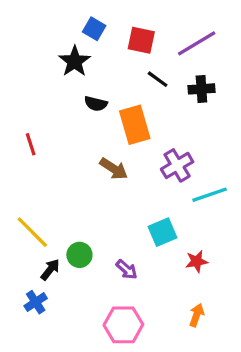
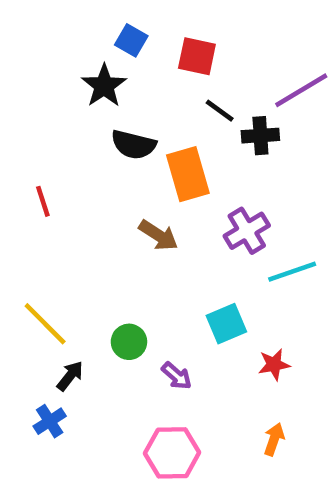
purple line: (197, 43) -> (301, 90), moved
black cross: (201, 89) -> (260, 136), moved
black semicircle: (96, 104) -> (134, 145), size x1.4
green circle: (79, 255) -> (129, 342), moved

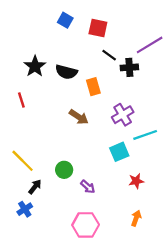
black star: (104, 86) -> (35, 66), moved
orange rectangle: (188, 174) -> (93, 87), size x0.7
cyan square: (226, 324) -> (119, 152), moved

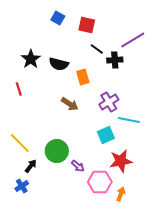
cyan line: (145, 135) -> (129, 120), turned 30
green circle: (64, 170) -> (57, 151), size x1.5
red star: (136, 181) -> (121, 161), size x1.6
pink hexagon: (86, 225) -> (100, 182), moved

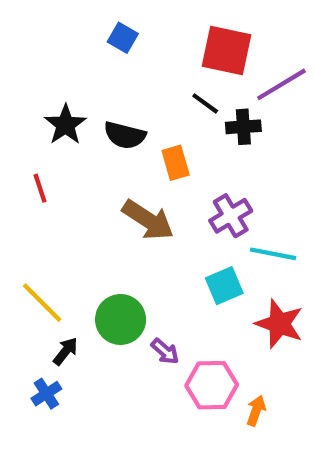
red square: (87, 25) -> (226, 51), moved, size x1.4
brown arrow: (70, 104) -> (148, 220), size x1.4
red star: (121, 161) -> (279, 324), moved, turned 30

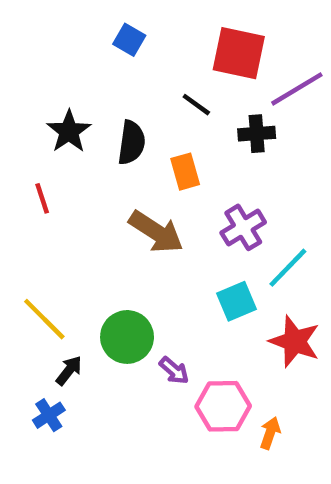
black line: (205, 103) -> (196, 105), moved
black semicircle: (125, 135) -> (131, 143), turned -96
cyan line: (273, 254) -> (288, 268), turned -57

